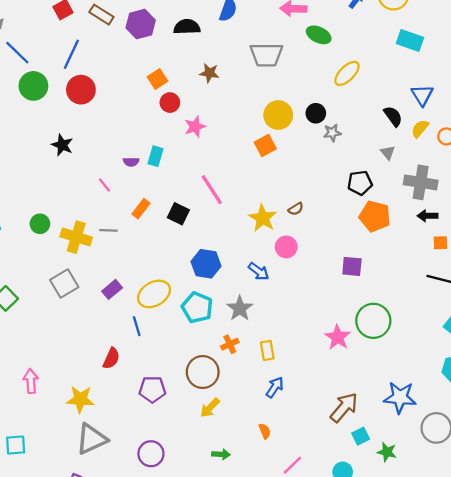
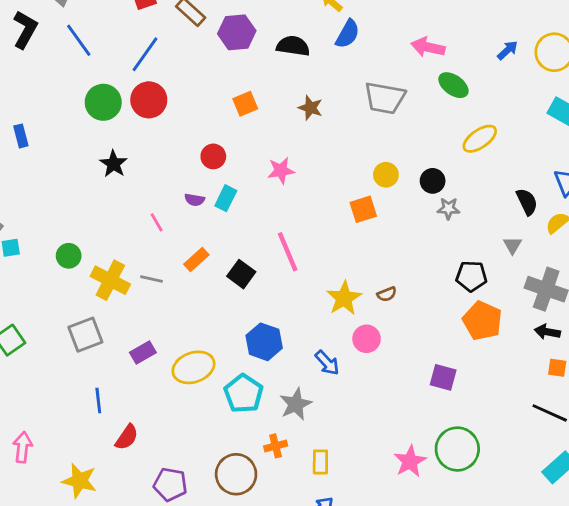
green circle: (33, 86) -> (103, 102), moved
red circle: (170, 103) -> (213, 156), moved
yellow circle: (278, 115) -> (386, 175), size x0.7
blue line: (137, 326) -> (98, 400), moved

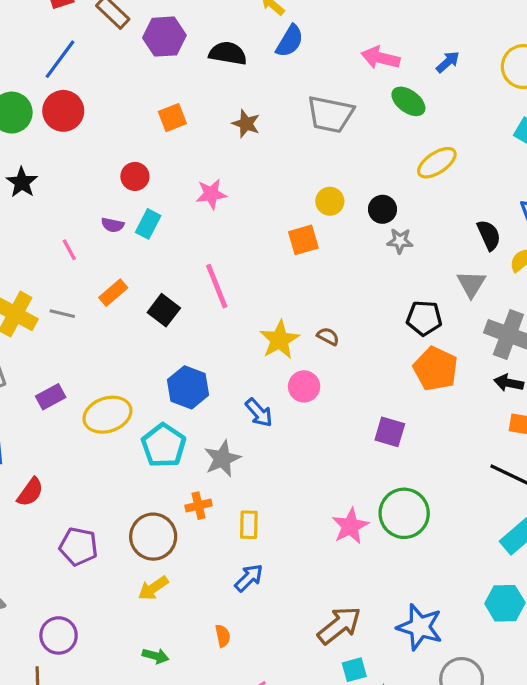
blue arrow: (507, 50) -> (448, 62), moved
gray triangle: (512, 245) -> (471, 284), size x1.4
brown semicircle: (387, 294) -> (328, 336), turned -132

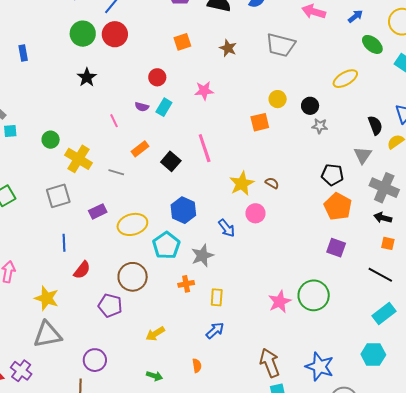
green ellipse: (408, 101) -> (372, 44), moved
gray line: (62, 314) -> (116, 172), moved
purple square: (390, 432) -> (336, 248), moved
brown circle: (153, 537) -> (133, 277), moved
brown arrow: (339, 625) -> (270, 363), turned -76

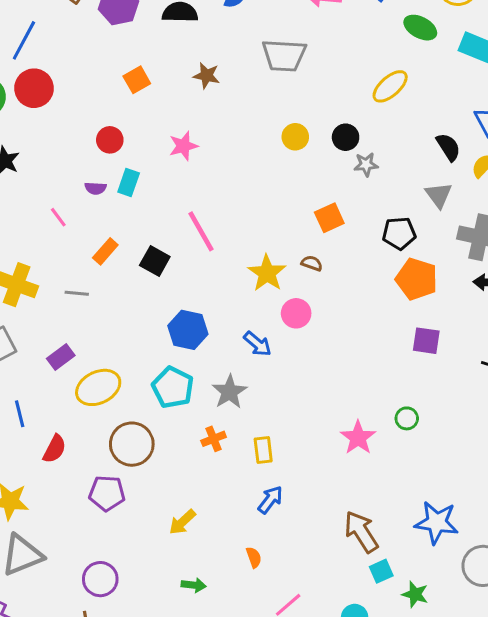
orange square: (260, 122) -> (329, 218), moved
yellow ellipse: (132, 224) -> (98, 387), moved
green circle: (314, 295) -> (407, 418), size x0.5

